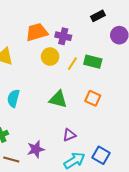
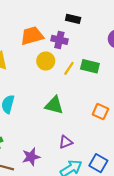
black rectangle: (98, 16) -> (73, 19), moved, turned 40
orange square: (93, 98) -> (100, 112), moved

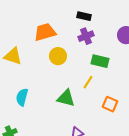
purple cross: (59, 40) -> (86, 36), moved, turned -35
yellow line: (69, 68) -> (88, 82), moved

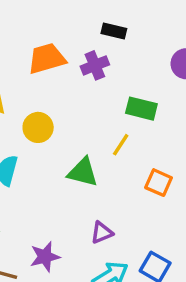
purple cross: (86, 36) -> (95, 65), moved
yellow circle: (58, 56) -> (38, 127), moved

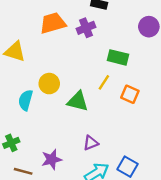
yellow circle: (38, 127) -> (49, 84), moved
orange square: (159, 183) -> (130, 94), moved

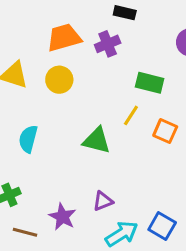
yellow circle: (49, 84) -> (59, 80), moved
purple triangle: (91, 143) -> (103, 201), moved
purple star: (52, 159) -> (62, 217), turned -30

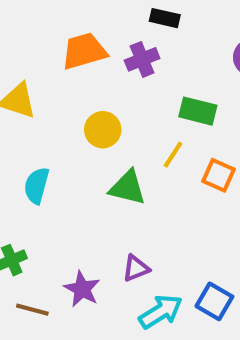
yellow circle: (59, 80) -> (103, 130), moved

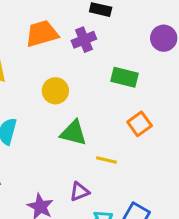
yellow line: (173, 155) -> (107, 160), moved, turned 70
orange square: (219, 175) -> (140, 124), turned 30

